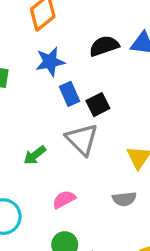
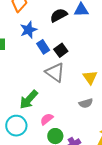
green arrow: (35, 155) -> (29, 100), moved, size x1.5
pink semicircle: (64, 199) -> (47, 119), moved

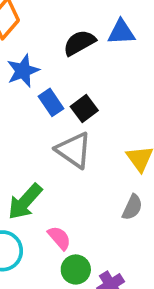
gray semicircle: (86, 103) -> (132, 207), turned -48
pink semicircle: (47, 119) -> (59, 238), turned 88

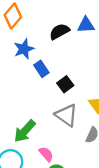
black square: (84, 108) -> (65, 84), moved
gray triangle: (74, 150) -> (66, 115), moved

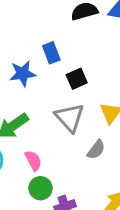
blue star: (24, 49) -> (23, 74), moved

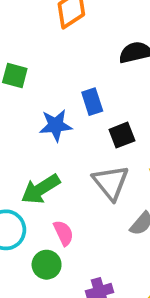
green circle: (41, 188) -> (47, 265), moved

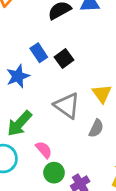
black square: (122, 135) -> (64, 58), moved
green circle: (47, 265) -> (54, 173), moved

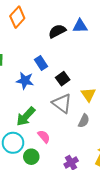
black square: (64, 58) -> (63, 79), moved
blue star: (18, 76) -> (25, 81), turned 30
green circle: (54, 173) -> (31, 157), moved

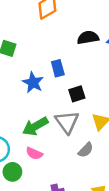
green arrow: (26, 116) -> (35, 126), moved
pink semicircle: (44, 137) -> (34, 153), turned 136

